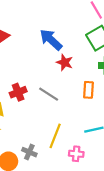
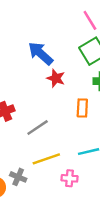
gray line: (49, 94) -> (38, 128), moved, turned -66
yellow line: (55, 136) -> (46, 159), turned 50

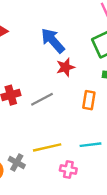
red star: (56, 78) -> (65, 67), turned 30
gray line: (38, 128) -> (42, 99), moved

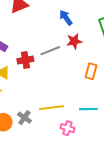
blue arrow: (53, 41) -> (66, 18), size x0.7
gray line: (42, 99) -> (50, 51), moved

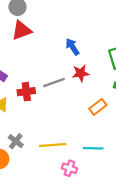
orange rectangle: (91, 71) -> (98, 107), turned 35
gray cross: (24, 118) -> (16, 141), moved

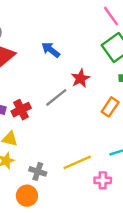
blue arrow: (72, 47) -> (51, 50), moved
red cross: (26, 92) -> (21, 110), moved

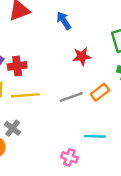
gray line: (56, 97) -> (71, 97), moved
yellow line: (77, 162) -> (25, 95), moved

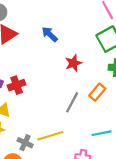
yellow line: (25, 95) -> (50, 136), moved
gray line: (71, 97) -> (72, 102), turned -30

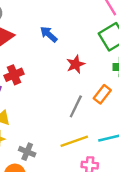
red cross: (17, 85) -> (14, 75), moved
yellow line: (50, 136) -> (74, 141), moved

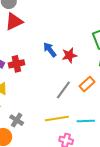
blue arrow: (49, 34) -> (50, 50), moved
red cross: (14, 75) -> (16, 64), moved

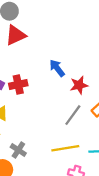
red star: (69, 55) -> (79, 85), moved

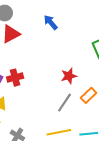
blue arrow: (57, 68) -> (51, 22), moved

